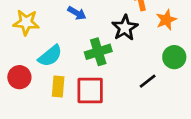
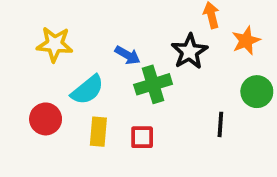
blue arrow: (77, 13) -> (128, 55), moved
black line: (148, 81) -> (220, 124), turned -48
red square: (90, 91) -> (142, 137), size x0.6

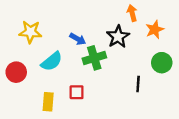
red circle: (46, 119) -> (16, 72), moved
yellow rectangle: (98, 132) -> (48, 102), moved
red square: (142, 137) -> (77, 92), moved

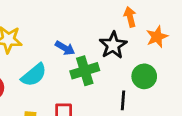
green circle: (162, 63) -> (144, 76), moved
black line: (138, 84) -> (123, 100), moved

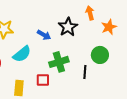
black star: (113, 45) -> (68, 27), moved
green cross: (85, 71) -> (59, 62), moved

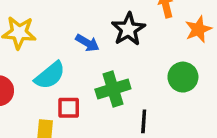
black line: (85, 72) -> (144, 121), moved
red square: (43, 80) -> (69, 108), moved

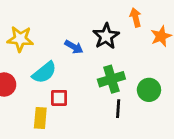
green circle: (183, 77) -> (149, 90), moved
green cross: (113, 89) -> (111, 79), moved

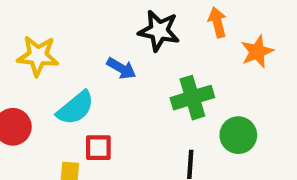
black star: (106, 36) -> (159, 31), moved, turned -30
green cross: (111, 79) -> (192, 98), moved

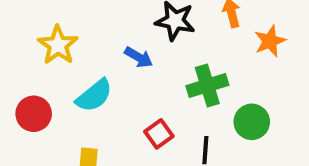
yellow star: (38, 56) -> (58, 45), turned 30
red square: (98, 148) -> (159, 134), moved, turned -36

